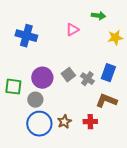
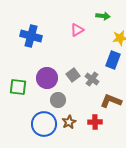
blue rectangle: (108, 73) -> (113, 60), moved
gray circle: (35, 100) -> (58, 100), moved

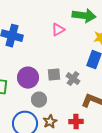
green arrow: (103, 16) -> (84, 16), size x1.6
gray square: (73, 75) -> (54, 75), turned 32

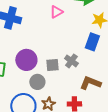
gray square: (54, 75) -> (52, 65), moved

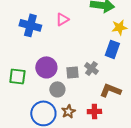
pink triangle: (56, 12) -> (62, 19), moved

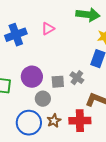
blue cross: (30, 25) -> (16, 35), turned -35
red cross: (94, 111) -> (80, 121), size x1.5

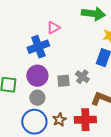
blue cross: (16, 35) -> (38, 47), moved
gray circle: (43, 99) -> (37, 98), moved

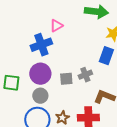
gray cross: (82, 77) -> (85, 75), turned 32

